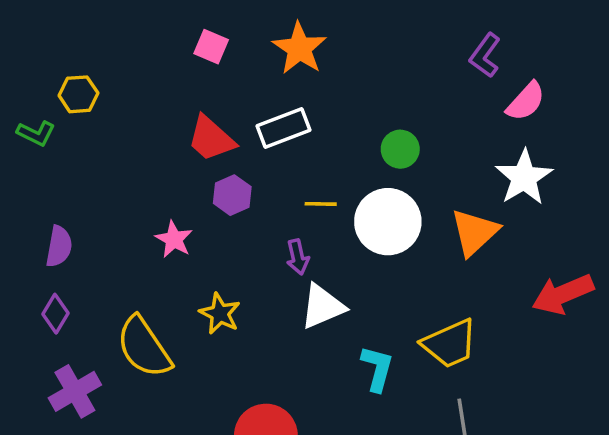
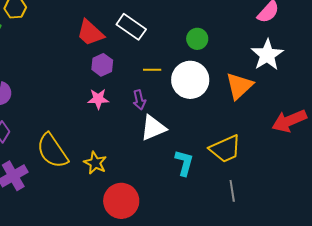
white rectangle: (284, 128) -> (131, 27), turned 56
pink star: (174, 239) -> (98, 99), moved, turned -30
yellow star: (220, 314) -> (95, 163), moved

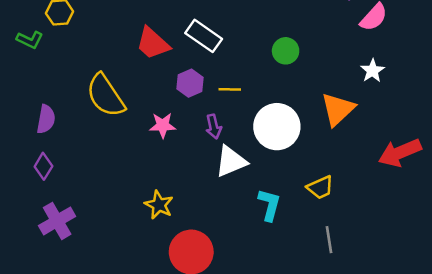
white star: (267, 55) -> (373, 71), size x0.6
purple hexagon: (102, 65) -> (190, 83), moved
white circle: (190, 80) -> (277, 127), moved
yellow trapezoid: (225, 149) -> (320, 187), size x0.7
yellow semicircle: (52, 151) -> (106, 96), moved

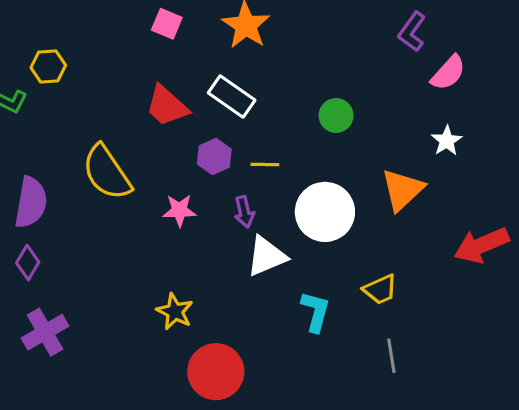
purple semicircle: (46, 119) -> (31, 202), size x1.4

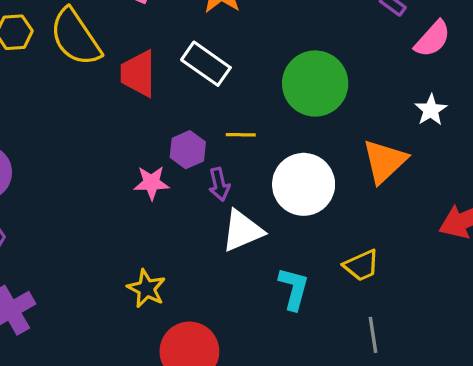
red trapezoid: (167, 106) -> (138, 74), turned 48
green circle: (336, 115) -> (315, 84), size x1.8
purple hexagon: (214, 157) -> (188, 150), moved
yellow semicircle: (107, 172) -> (75, 37), moved

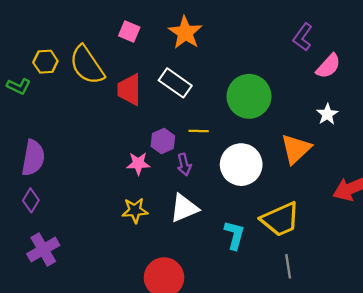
white triangle: (242, 231) -> (184, 208), moved
yellow trapezoid: (361, 265) -> (280, 219), size x1.6
yellow star: (146, 289) -> (135, 210), moved, turned -30

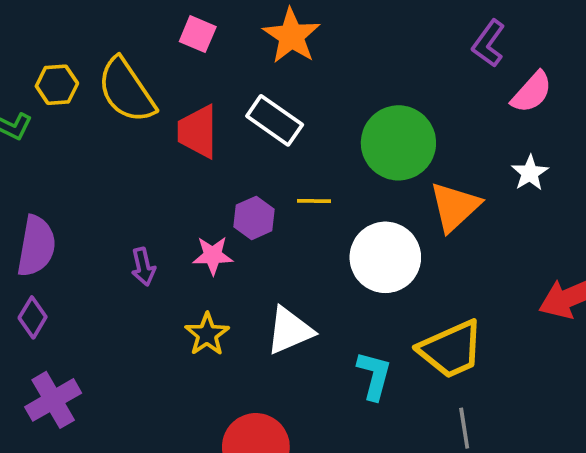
orange triangle: (296, 149) -> (455, 207), moved
purple arrow: (184, 165) -> (143, 267), moved
yellow star: (135, 210) -> (207, 334), turned -30

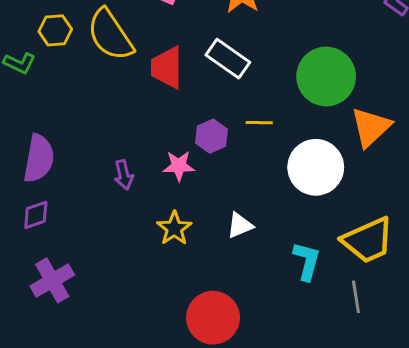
purple diamond: (33, 317) -> (36, 215), turned 40
white triangle: (290, 331) -> (240, 225), size x0.7
gray line: (464, 428) -> (356, 297), moved

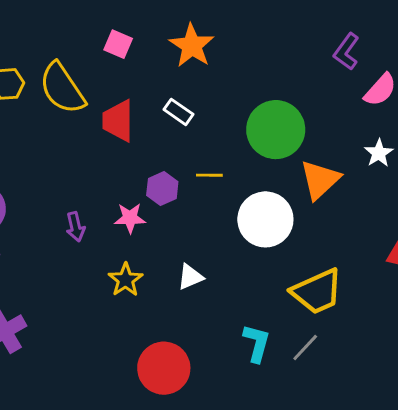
white rectangle: (228, 59) -> (179, 112), size x0.7
cyan L-shape: (307, 261) -> (257, 343), moved
gray line: (356, 297) -> (305, 348), turned 52

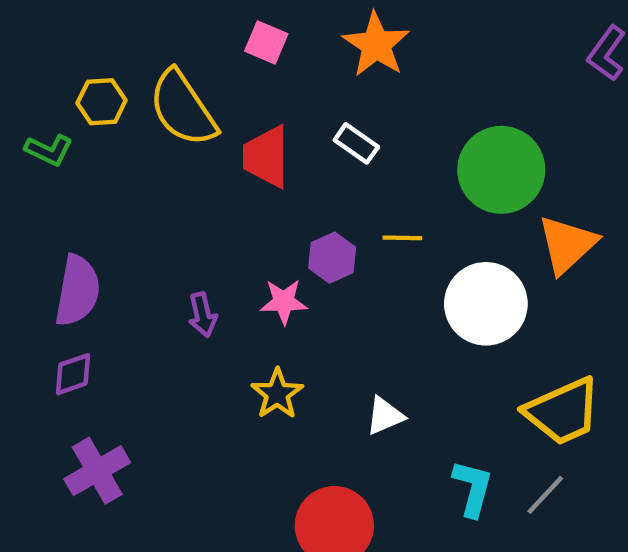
white triangle: (190, 277) -> (385, 416), moved

